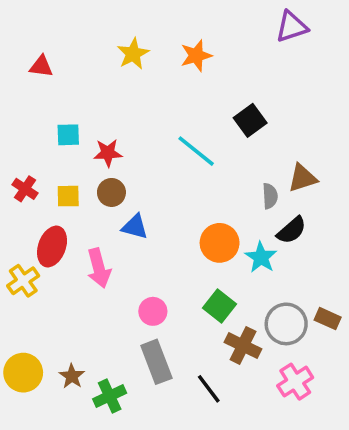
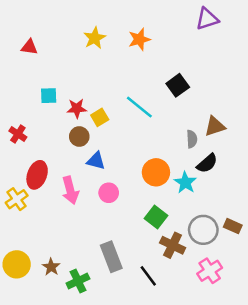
yellow square: (68, 196) -> (100, 117), moved, turned -30
pink circle: (153, 311) -> (109, 193), moved

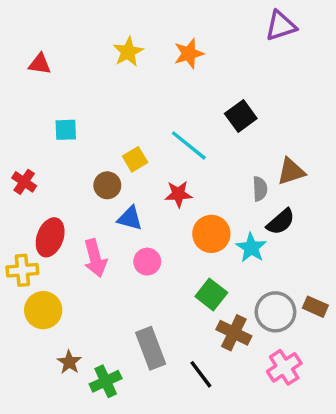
red star: (77, 108) -> (178, 194), moved
yellow cross: (17, 199) -> (22, 270), turned 30
yellow circle: (17, 264) -> (43, 310), moved

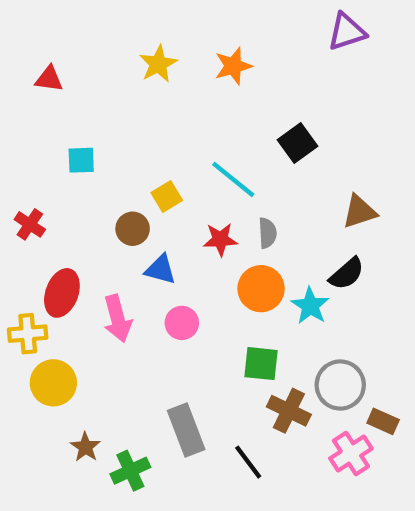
gray semicircle: (260, 189) -> (267, 233), moved
green square: (211, 295) -> (261, 364), turned -32
brown rectangle: (315, 307) -> (383, 421), moved

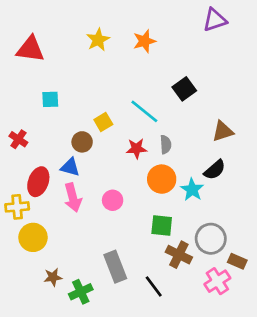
red triangle: (49, 79) -> (30, 49), size x1.6
blue triangle: (160, 269) -> (70, 167), moved
brown star: (85, 447) -> (53, 277), turned 30

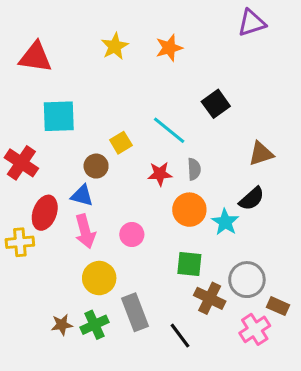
cyan square: (50, 99) -> (59, 116), size x1.6
red cross: (18, 139) -> (21, 163), size x1.5
yellow circle: (33, 237) -> (99, 278), moved
green cross: (81, 292) -> (95, 325), moved

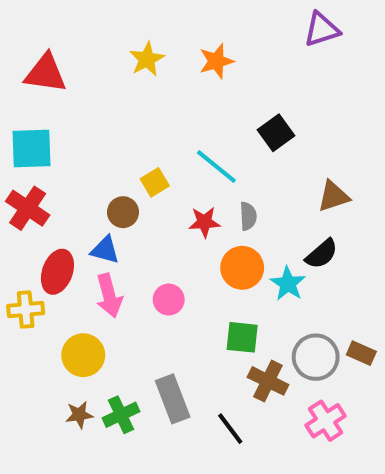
cyan square: (59, 116) -> (32, 149), moved
yellow circle: (99, 278) -> (83, 355), moved
brown rectangle: (278, 306) -> (361, 353), moved

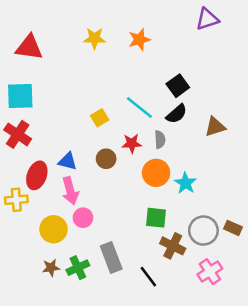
yellow star: (147, 59) -> (95, 38), turned 30
brown circle: (123, 212) -> (106, 159), moved
black semicircle: (322, 254) -> (177, 114), moved
pink circle: (169, 300) -> (83, 218), moved

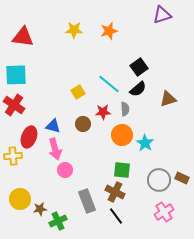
yellow circle: (54, 229) -> (20, 199), moved
brown cross: (173, 246) -> (115, 192), moved
green cross: (78, 268) -> (58, 221), moved

